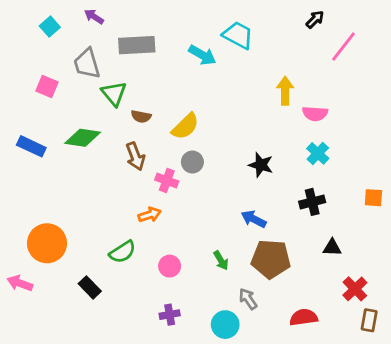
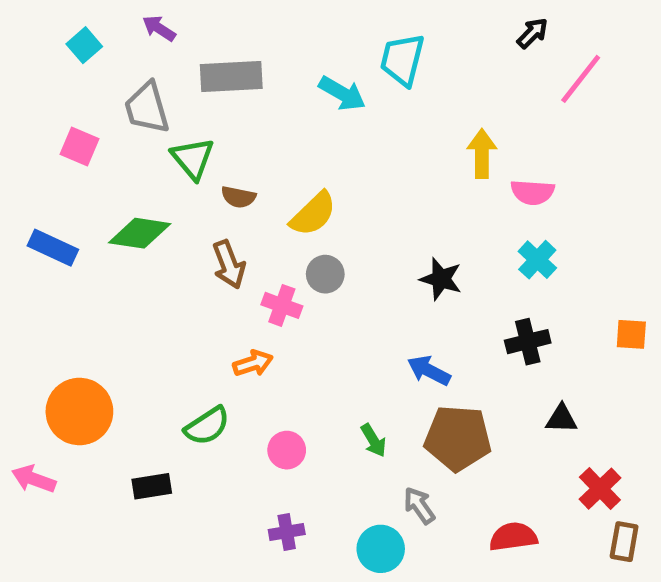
cyan trapezoid: (238, 35) -> (402, 60), turned -104
black rectangle: (90, 287) -> (152, 486), turned -55

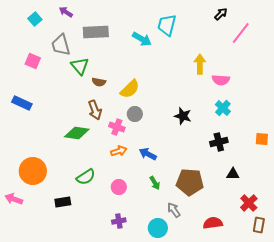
green diamond: (140, 233) -> (77, 133), moved
orange arrow: (253, 363) -> (119, 151), moved
blue arrow: (429, 371) -> (148, 154), moved

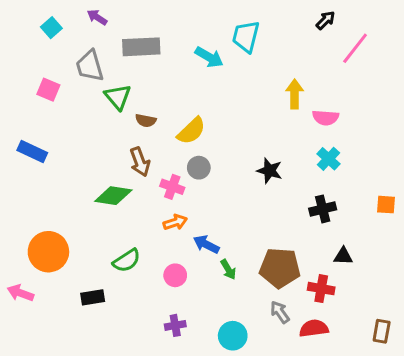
blue arrow: (148, 154) -> (206, 244), moved
red cross: (249, 203) -> (321, 289), moved, turned -36
gray arrow: (174, 210) -> (280, 312), moved

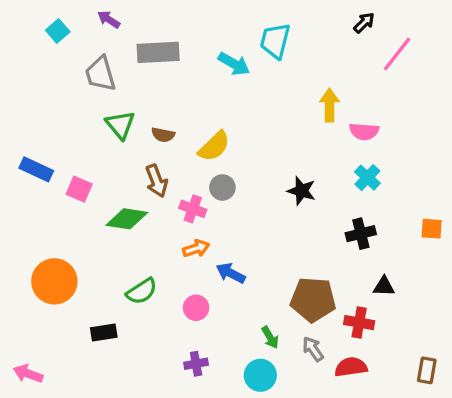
pink square: (48, 90) -> (79, 189), moved
green triangle: (118, 97) -> (120, 125), moved
green arrow: (228, 269) -> (270, 337), moved
pink arrow: (20, 293) -> (28, 374), moved

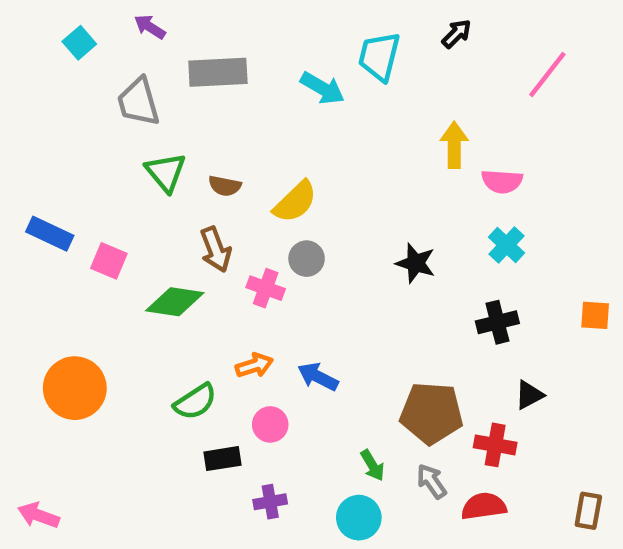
black arrow: (364, 23) -> (457, 34), moved
orange arrow: (196, 248) -> (254, 365), moved
black triangle: (384, 286) -> (529, 395), turned -30
black rectangle: (104, 332) -> (222, 459), moved

